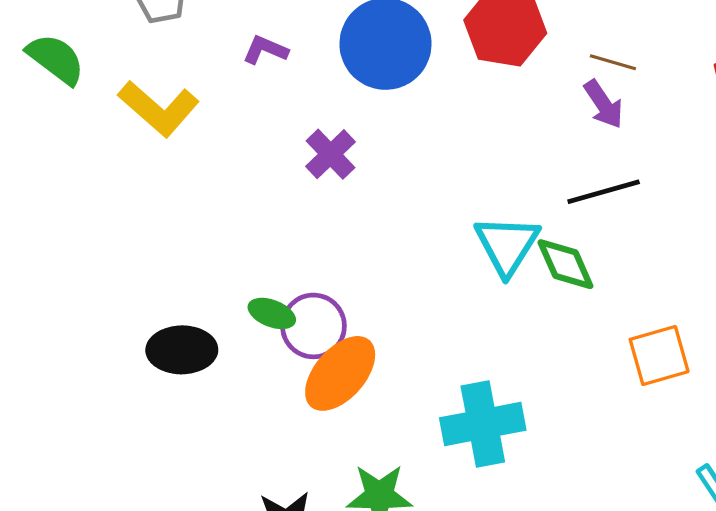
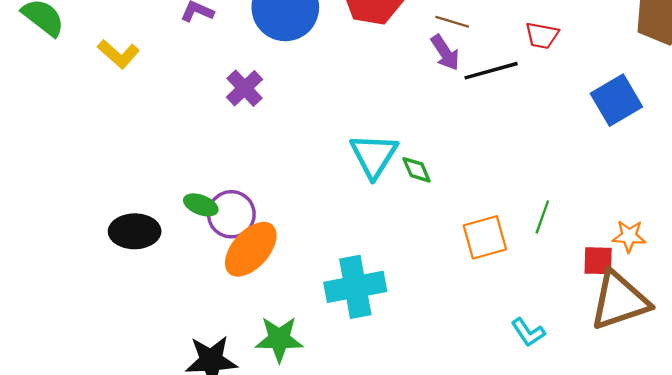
yellow L-shape: (159, 108) -> (119, 54), size x0.7
black line: (604, 192) -> (491, 71), moved
green diamond: (565, 264) -> (417, 170), size x0.7

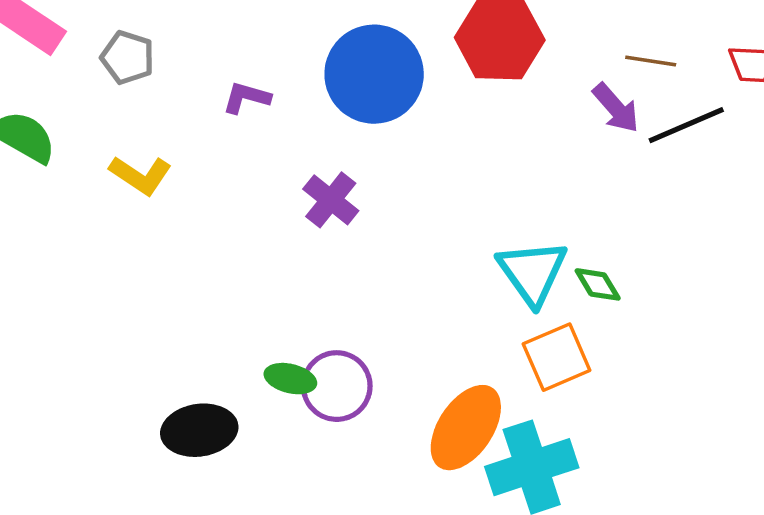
brown line: (452, 22) -> (651, 61), moved
orange square: (485, 237) -> (557, 357), moved
orange ellipse: (251, 249) -> (466, 428), moved

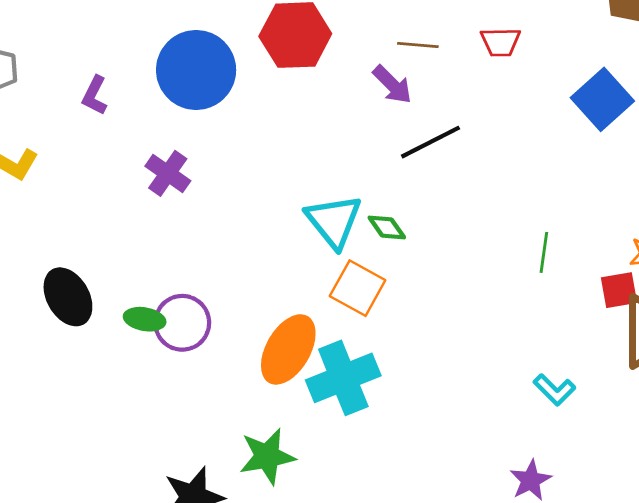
purple L-shape: (246, 98) -> (95, 95), turned -75
black line: (686, 125) -> (430, 142), moved
orange square: (557, 357) -> (358, 288), turned -34
black ellipse: (199, 430) -> (68, 297), moved, turned 72

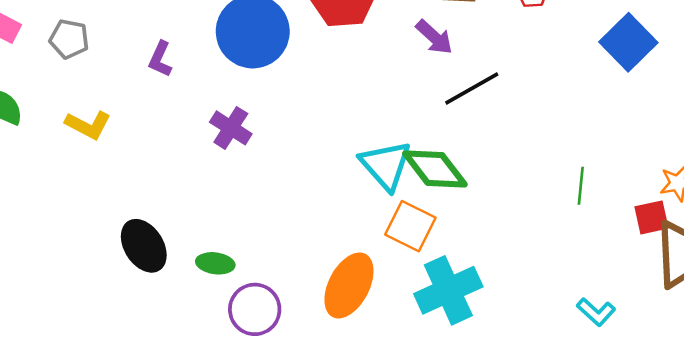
green diamond: (387, 227) -> (435, 169), size x1.8
purple circle: (182, 323) -> (255, 309), moved
cyan cross: (343, 378) -> (448, 290), moved

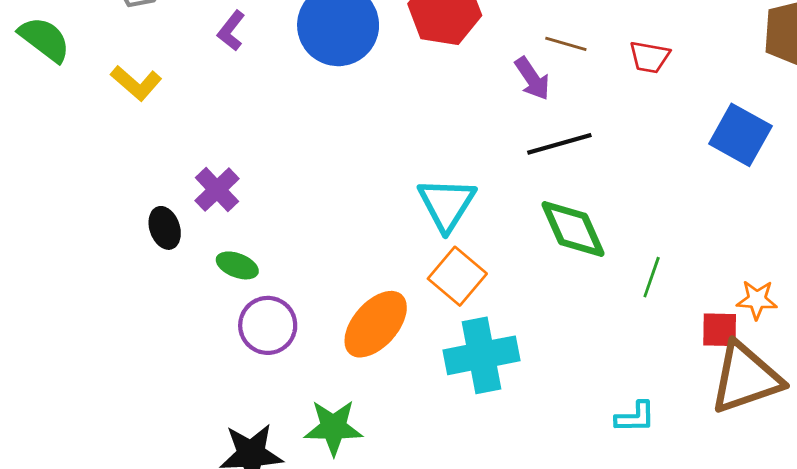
blue square: (628, 42) -> (740, 135), turned -30
purple cross: (231, 128) -> (217, 190), moved
green diamond: (435, 169) -> (573, 229), moved
black ellipse: (144, 246) -> (165, 228), size x0.7
cyan L-shape: (596, 312) -> (635, 417), turned -57

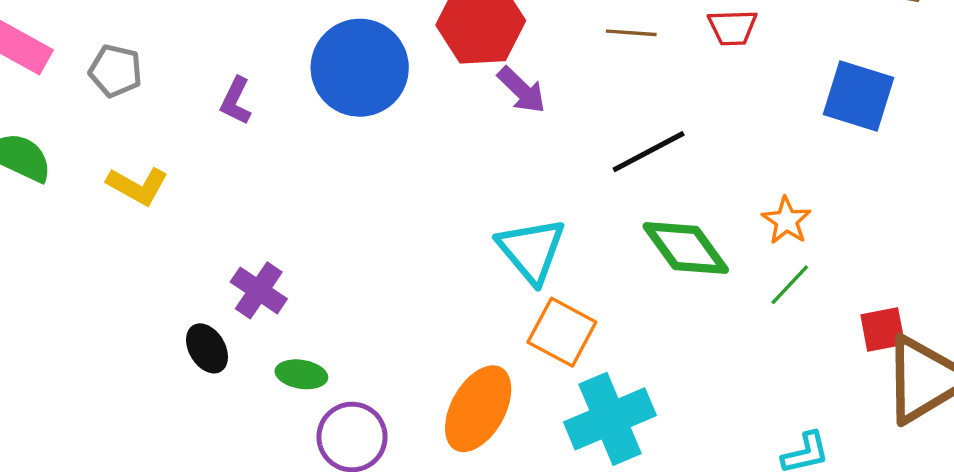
purple arrow: (532, 79) -> (522, 90), moved
green line: (652, 277) -> (790, 285), turned 36
orange star: (757, 300) -> (786, 221), moved, turned -30

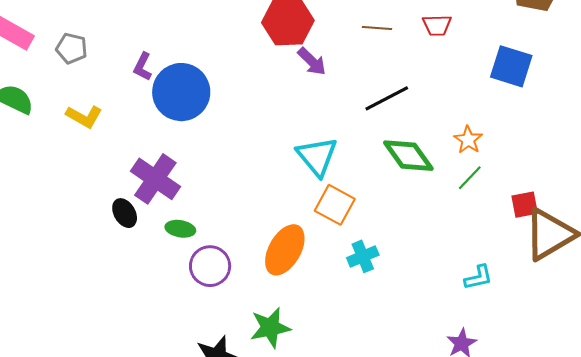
blue circle: (360, 68) -> (181, 92), moved
purple cross: (259, 290) -> (155, 179), size x1.5
cyan cross: (610, 419) -> (363, 256), size x0.6

